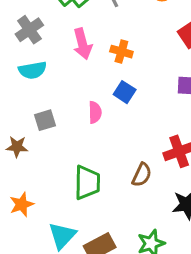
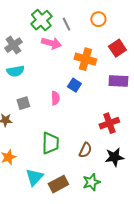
pink arrow: (82, 44) -> (51, 43), moved, turned -60
orange cross: (121, 52) -> (85, 59), moved, size x1.5
brown semicircle: (142, 175) -> (85, 150), moved

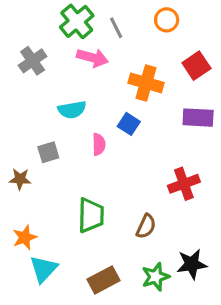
cyan semicircle: (15, 71) -> (72, 110), moved
black star: (114, 157) -> (192, 264), moved
cyan triangle: (34, 177) -> (44, 269), moved

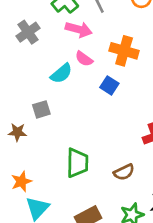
cyan semicircle: (72, 110) -> (61, 73), turned -30
pink semicircle: (99, 144) -> (84, 59), moved, turned 126
brown semicircle: (146, 226) -> (124, 172), turned 40

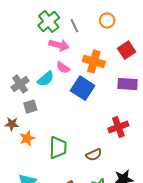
gray cross: (28, 32) -> (20, 84), moved
blue square: (109, 85) -> (83, 88), size x1.6
orange star: (21, 181) -> (27, 138), moved

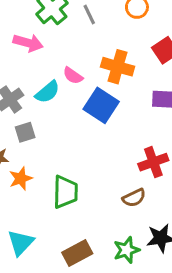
pink arrow: (59, 45) -> (28, 43), moved
brown semicircle: (94, 155) -> (134, 198), moved

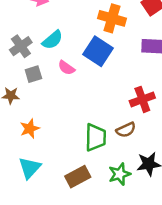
pink semicircle: (73, 76) -> (66, 68), moved
orange star: (21, 178) -> (30, 129), moved
green trapezoid: (65, 192) -> (96, 137), moved

